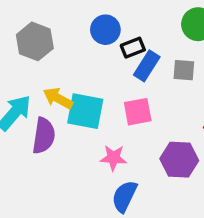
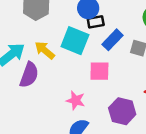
black rectangle: (133, 48) -> (96, 22), moved
cyan square: (85, 111) -> (75, 41), moved

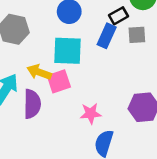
black rectangle: (96, 22) -> (118, 16), moved
pink square: (99, 71) -> (59, 81), moved

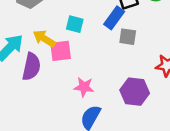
gray square: (137, 35) -> (128, 37), moved
cyan square: (67, 51) -> (75, 24), size x0.6

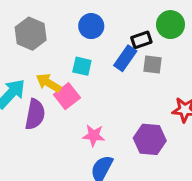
gray square: (128, 37) -> (153, 65), moved
pink square: (61, 51) -> (67, 96), turned -30

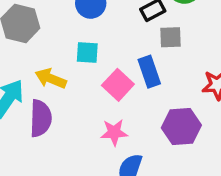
blue rectangle: (125, 58) -> (149, 72), moved, turned -45
pink square: (67, 96) -> (118, 85), moved

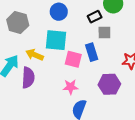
cyan square: (87, 52) -> (56, 40), size x1.6
pink square: (118, 85) -> (73, 59), turned -30

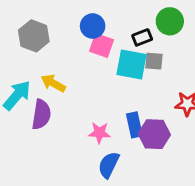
cyan square: (56, 40) -> (132, 64), moved
blue rectangle: (92, 52) -> (134, 125), moved
pink square: (73, 59) -> (102, 45), moved

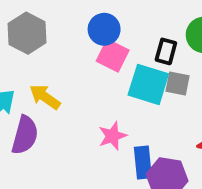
black rectangle: (142, 37) -> (166, 51), turned -60
pink star: (99, 133) -> (112, 136), moved, turned -30

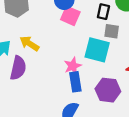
cyan square: (148, 84) -> (97, 50), moved
blue rectangle: (143, 162) -> (75, 82), moved

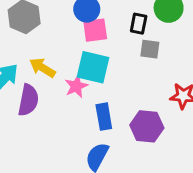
pink square: (70, 16) -> (95, 30), turned -30
cyan square: (97, 50) -> (93, 67), moved
pink star: (73, 66) -> (76, 86), moved

